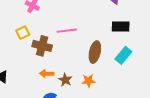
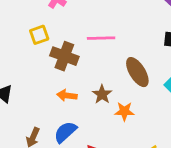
brown ellipse: (95, 52) -> (137, 72), turned -50
brown star: (65, 80) -> (102, 94), moved

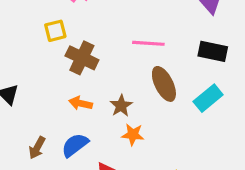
pink line: (101, 38) -> (148, 43), moved
orange star: (124, 111) -> (133, 135), moved

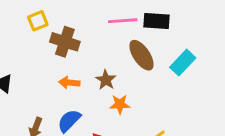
black rectangle: (213, 51) -> (156, 21), moved

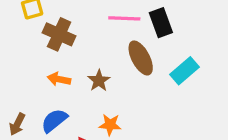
black rectangle: (156, 21) -> (161, 23), turned 60
orange star: (120, 104) -> (110, 125), moved

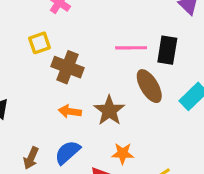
black rectangle: (161, 23) -> (167, 50), turned 32
brown star: (99, 81) -> (109, 111), size x1.4

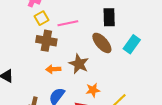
yellow square: (40, 43) -> (42, 18), moved
pink line: (131, 48) -> (68, 23), moved

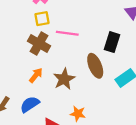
orange arrow: (53, 69) -> (36, 75), turned 112
orange star: (93, 90) -> (78, 114), moved

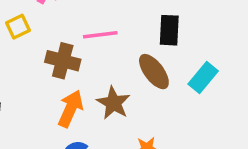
yellow square: (42, 19) -> (18, 27), moved
orange arrow: (36, 75) -> (71, 109), size x1.5

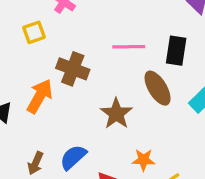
pink line: (100, 35) -> (129, 47), moved
orange arrow: (71, 109) -> (40, 96), moved

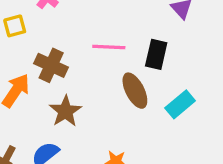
brown star: (116, 114) -> (65, 111), moved

